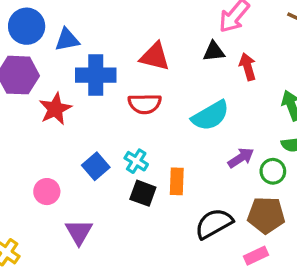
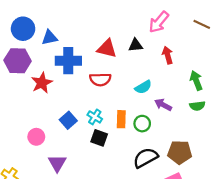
black triangle: (214, 51) -> (136, 45), moved
cyan semicircle: (210, 116) -> (143, 87), size x0.7
purple arrow: (241, 158) -> (163, 105), moved, turned -119
green circle: (273, 171) -> (142, 124), moved
orange rectangle: (177, 181) -> (121, 119), moved

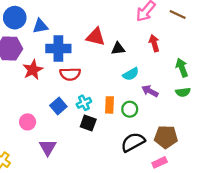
brown line: (202, 24) -> (178, 14), moved
black triangle: (136, 45) -> (118, 49), moved
red semicircle: (100, 79) -> (70, 74), moved
cyan cross: (95, 117) -> (84, 103), turned 32

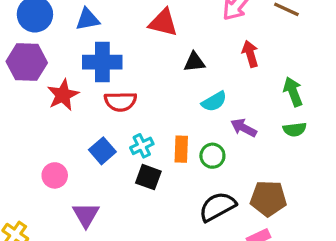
blue triangle: (40, 26) -> (88, 19), moved
red triangle: (96, 37) -> (163, 23), moved

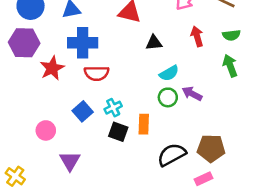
green semicircle: (295, 129) -> (231, 35), moved
orange rectangle: (181, 149) -> (144, 124), moved
green circle: (212, 156) -> (168, 97), moved

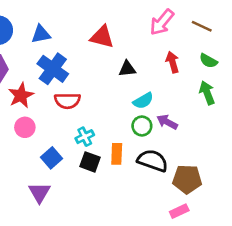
green semicircle: (231, 35) -> (208, 61), turned 36
blue cross: (83, 43) -> (53, 69), turned 36
blue square: (83, 111) -> (51, 158), moved
pink circle: (46, 130) -> (25, 127), moved
black semicircle: (172, 155) -> (153, 161), moved, turned 48

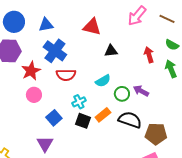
red arrow: (172, 62) -> (149, 55), moved
cyan semicircle: (143, 101) -> (103, 81), moved
orange rectangle: (117, 154) -> (103, 115), turned 49

